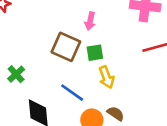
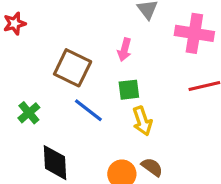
brown square: (66, 47) -> (73, 68), moved
blue line: (72, 93) -> (88, 110), moved

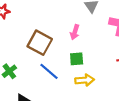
yellow arrow: (142, 121) -> (85, 80), turned -78

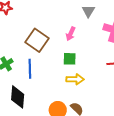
blue line: (49, 71) -> (30, 69), moved, turned 42

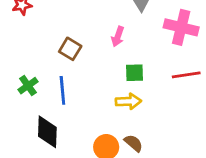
brown square: (37, 40) -> (70, 49), size x0.7
green square: (70, 59) -> (134, 73), moved

